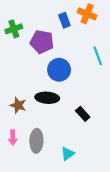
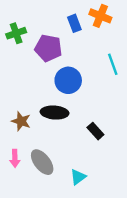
gray ellipse: (36, 141) -> (42, 162), turned -40

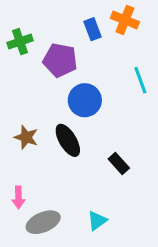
black ellipse: (55, 113) -> (68, 140), turned 55
brown star: (21, 121) -> (26, 137), moved
gray ellipse: (42, 162) -> (43, 222), moved, turned -75

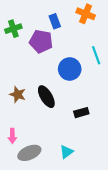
blue rectangle: (93, 29) -> (55, 21), moved
blue circle: (85, 100) -> (70, 69), moved
black rectangle: (119, 164) -> (81, 113), turned -64

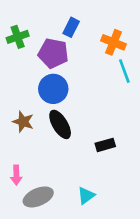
orange cross: (86, 14) -> (113, 42), moved
blue rectangle: (55, 21) -> (71, 27), turned 48
blue circle: (70, 69) -> (53, 89), moved

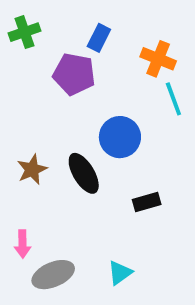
green cross: (18, 37) -> (24, 32), moved
blue circle: (53, 89) -> (120, 137), moved
brown star: (23, 122) -> (32, 170), turned 30

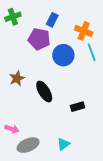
blue circle: (120, 137) -> (63, 55), moved
brown star: (32, 170) -> (17, 78), moved
pink arrow: (23, 244) -> (12, 129), turned -72

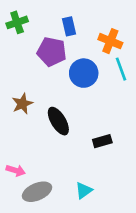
blue rectangle: (52, 20) -> (69, 26), turned -40

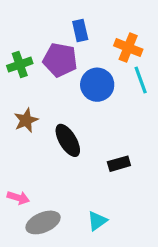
green cross: (17, 22) -> (20, 65), moved

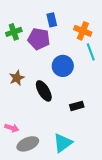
green cross: (20, 65) -> (14, 32), moved
blue circle: (97, 85) -> (63, 66), moved
cyan triangle: (97, 221) -> (63, 143), size x1.5

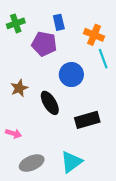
green cross: (14, 32) -> (16, 23), moved
black rectangle: (77, 106) -> (87, 120), size x1.5
pink arrow: (12, 128) -> (13, 134), moved

